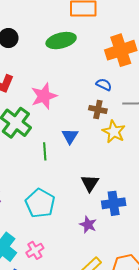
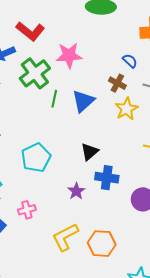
blue triangle: (70, 136) -> (83, 101), size x1.4
green line: (45, 151) -> (54, 99), moved
pink cross: (35, 250) -> (27, 210), moved

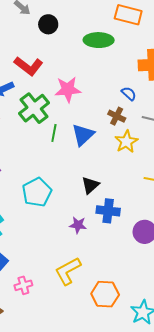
purple star: (76, 191) -> (78, 225), turned -30
pink cross: (27, 210) -> (23, 285), moved
orange hexagon: (102, 244) -> (105, 294), moved

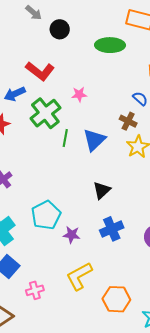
pink star: (68, 89) -> (79, 94), size x0.6
cyan pentagon: (37, 192) -> (46, 215), moved
blue cross: (108, 211) -> (112, 229), moved, turned -30
purple star: (78, 225) -> (72, 235), moved

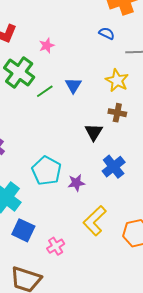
brown cross: (128, 121) -> (117, 113), moved
green line: (65, 138) -> (45, 91), turned 60
blue triangle: (94, 140) -> (73, 85), size x0.7

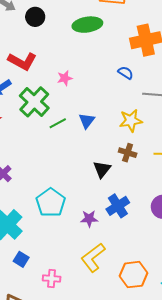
yellow star: (117, 80) -> (131, 121), turned 30
purple star: (76, 183) -> (89, 219), moved
blue square: (23, 230) -> (21, 259), size x0.7
pink cross: (56, 246) -> (52, 279), turned 30

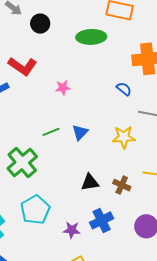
green cross: (34, 102) -> (22, 162), moved
brown cross: (128, 153) -> (122, 185), moved
black triangle: (102, 169) -> (90, 182), turned 36

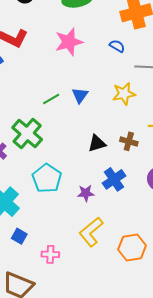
pink star: (63, 88) -> (69, 42), moved, size x1.8

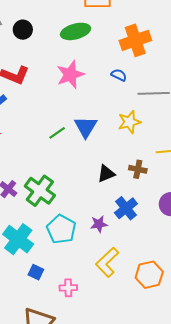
blue triangle: (80, 95) -> (86, 127), size x1.4
green cross: (27, 134) -> (40, 191), moved
cyan pentagon: (47, 178) -> (61, 229), moved

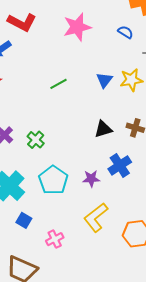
blue triangle: (86, 127) -> (104, 80), moved, size x0.7
green cross: (40, 191) -> (36, 140), size x0.6
pink cross: (68, 288) -> (55, 239), turned -30

